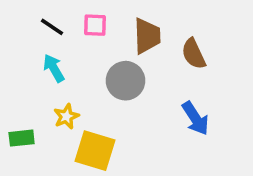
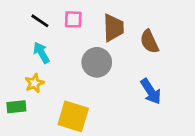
yellow star: (66, 117) -> (34, 83), moved

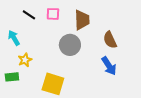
brown semicircle: (149, 42) -> (110, 40), moved
cyan arrow: (41, 53) -> (14, 38), moved

